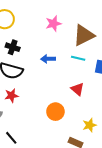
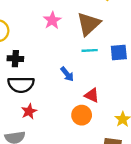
blue arrow: (48, 59) -> (67, 74), moved, turned -112
red triangle: (77, 89) -> (92, 95), moved

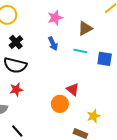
brown triangle: (89, 24) -> (85, 28), size x0.7
black cross: (15, 59) -> (16, 42), turned 32
blue arrow: (67, 74) -> (53, 44), moved

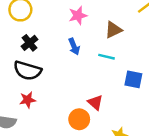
blue square: (105, 59) -> (133, 79), moved

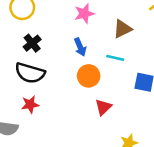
red triangle: (95, 102) -> (103, 107), turned 35
orange circle: (79, 119) -> (89, 76), moved

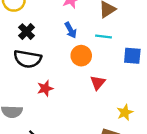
red star: (30, 105) -> (45, 88), moved

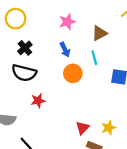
cyan line: (104, 37) -> (94, 58), turned 64
red triangle: (98, 83) -> (82, 128), moved

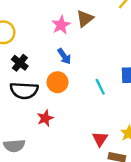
brown triangle: (99, 33) -> (85, 19), moved
cyan line: (94, 58) -> (100, 87), moved
orange circle: (73, 73) -> (57, 82), moved

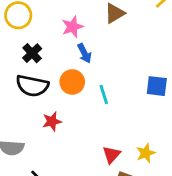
pink star: (61, 25) -> (72, 27), moved
cyan line: (100, 87) -> (104, 94), moved

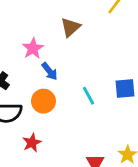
cyan line: (104, 94) -> (88, 96), moved

